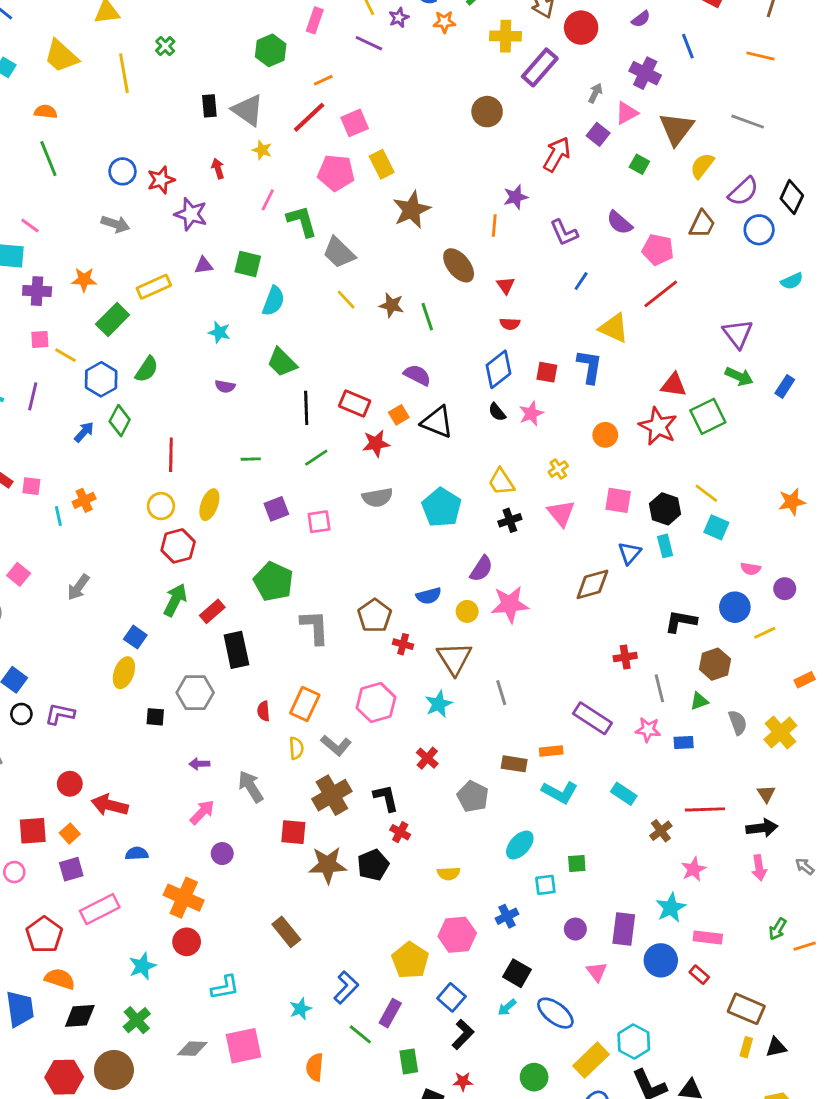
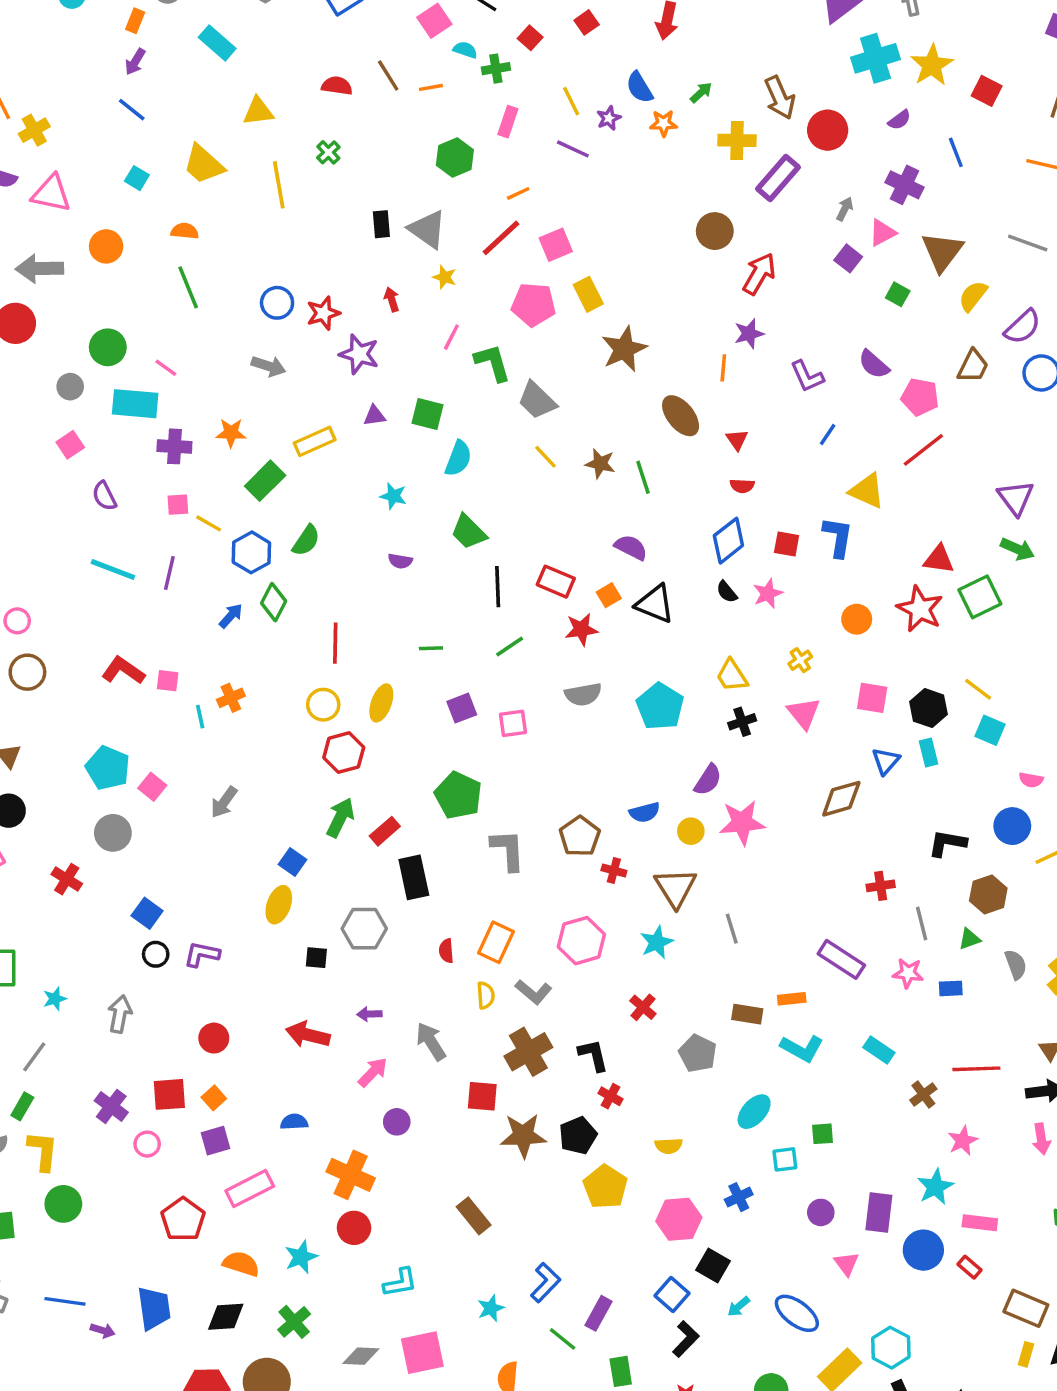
red arrow: (557, 154) -> (759, 274), moved
red arrow: (110, 805) -> (308, 1035), moved
yellow pentagon: (410, 960) -> (605, 1187), moved
black square: (517, 973) -> (713, 1265), moved
orange semicircle: (60, 979) -> (241, 1264), moved

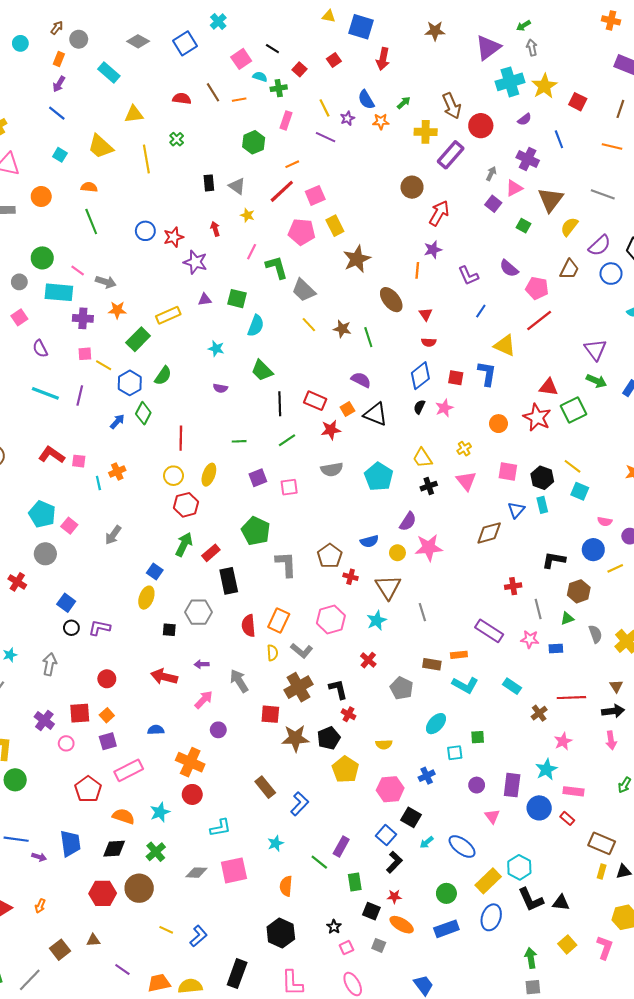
gray triangle: (428, 229) -> (237, 186), size x0.7
gray arrow: (269, 366) -> (106, 282), moved
black semicircle: (727, 592) -> (419, 407), turned 64
red semicircle: (446, 951) -> (248, 626), size x1.5
blue L-shape: (545, 1283) -> (300, 804), moved

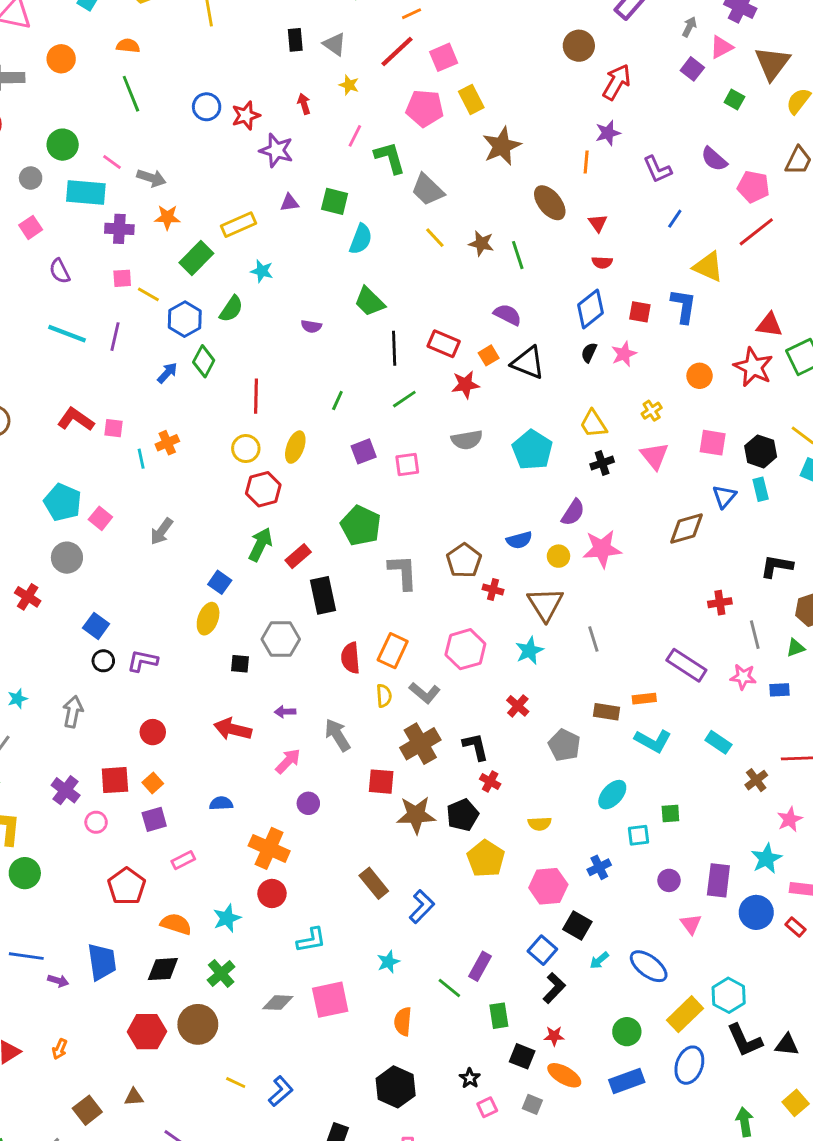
cyan star: (216, 349) -> (262, 271), moved
green line: (239, 441) -> (337, 401), turned -64
pink rectangle: (129, 770) -> (183, 860), size x0.6

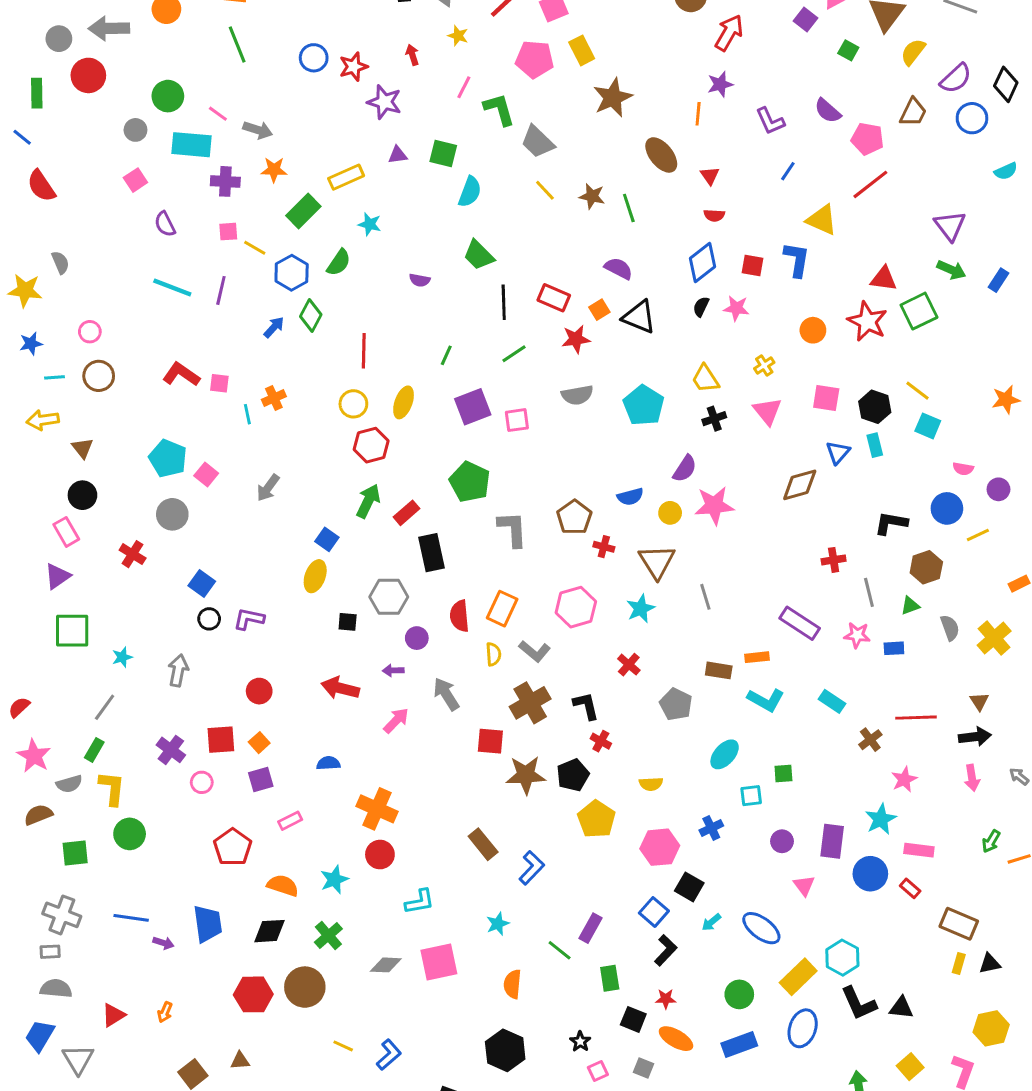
pink star: (624, 354) -> (736, 308), turned 30
purple square: (364, 451) -> (473, 407), size x1.4
purple circle: (308, 803) -> (417, 638), moved

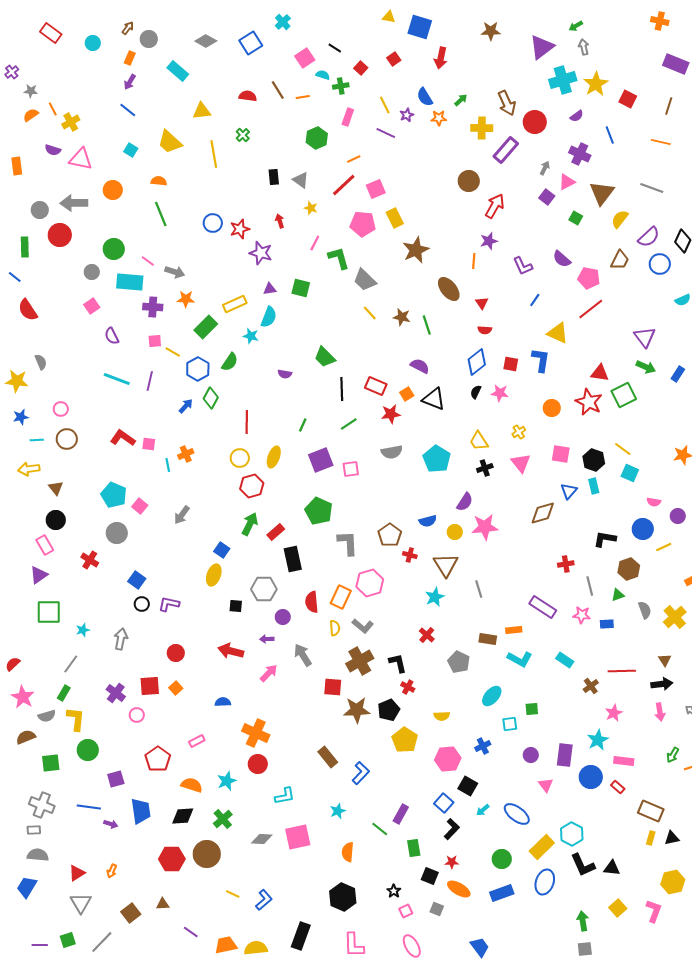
cyan semicircle: (470, 192) -> (269, 317), moved
pink hexagon: (576, 607) -> (370, 583), moved
purple square: (261, 779) -> (116, 779), moved
gray triangle: (78, 1059) -> (81, 903), moved

